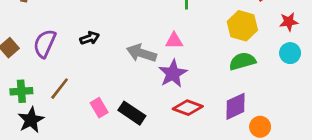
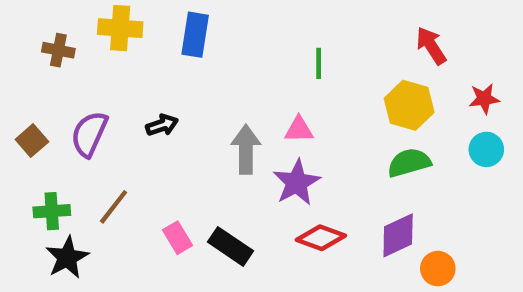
gray arrow: (141, 53) -> (246, 149), turned 72

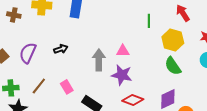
green line: (319, 63) -> (149, 21), moved
green semicircle: (409, 163) -> (173, 66), turned -108
purple star: (297, 183) -> (122, 75), turned -30
pink rectangle: (177, 238) -> (67, 87), moved

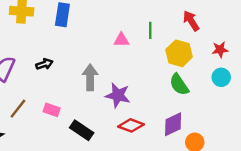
pink triangle: (123, 51) -> (121, 40), moved
pink rectangle: (67, 87) -> (52, 110), turned -40

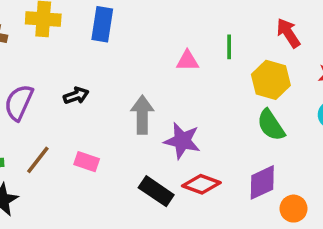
black rectangle: (82, 130) -> (156, 191), moved

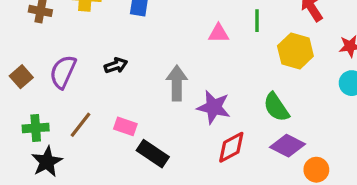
green semicircle: (271, 125) -> (276, 107), moved
purple diamond: (262, 182) -> (287, 146), turned 52
red diamond: (201, 184) -> (231, 147), turned -48
black rectangle: (156, 191) -> (153, 154), moved

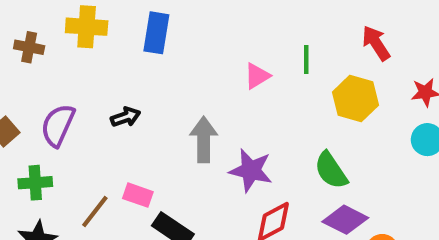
pink triangle: (219, 33) -> (257, 76), turned -30
brown line: (81, 125) -> (95, 211), moved
green cross: (36, 128) -> (35, 183), moved

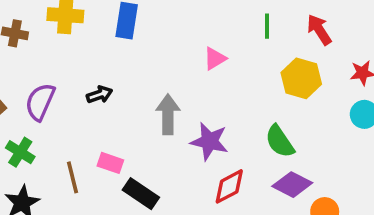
green line: (306, 60) -> (267, 26), moved
green cross: (35, 183) -> (20, 152), turned 36
brown line: (95, 211) -> (73, 177), turned -52

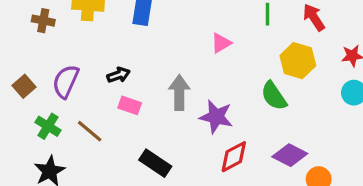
green semicircle: (280, 141) -> (274, 96), moved
pink rectangle: (110, 163) -> (130, 105), moved
brown line: (73, 177) -> (90, 131), moved, turned -36

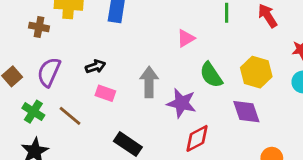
brown cross: (43, 21) -> (39, 27), moved
yellow hexagon: (298, 61) -> (256, 72), moved
green semicircle: (274, 96) -> (211, 75), moved
purple diamond: (290, 155) -> (246, 112), moved, turned 44

